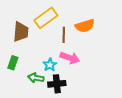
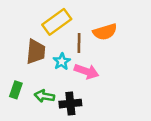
brown trapezoid: (21, 32) -> (36, 52), moved
green rectangle: (13, 63) -> (16, 90), moved
cyan star: (50, 65) -> (62, 61), moved

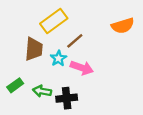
orange semicircle: (105, 32) -> (123, 26), moved
brown line: (79, 43) -> (75, 41), turned 48
green rectangle: (16, 90) -> (15, 85), turned 35

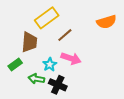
cyan star: (58, 58) -> (50, 65), moved
green rectangle: (15, 85) -> (15, 65), moved
black cross: (67, 98) -> (58, 85), turned 30

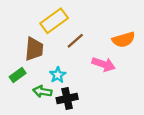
orange semicircle: (106, 22) -> (124, 40), moved
pink arrow: (71, 58) -> (104, 64), moved
black cross: (58, 85) -> (67, 98), turned -36

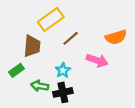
cyan star: (58, 75) -> (63, 70), moved

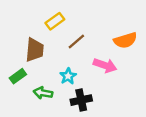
yellow rectangle: (51, 19) -> (55, 21), size x0.7
black cross: (63, 92) -> (81, 100), moved

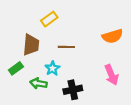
brown line: (76, 42) -> (66, 47), moved, turned 42
pink arrow: (105, 65) -> (111, 75), moved, turned 48
cyan star: (68, 76) -> (52, 68), moved

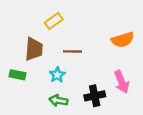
green rectangle: (16, 68) -> (18, 75), turned 48
green arrow: (39, 83) -> (58, 101), moved
black cross: (73, 90) -> (95, 96), moved

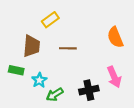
orange semicircle: (123, 40) -> (115, 37), turned 85
cyan star: (57, 75) -> (39, 80), moved
green arrow: (58, 101) -> (55, 95), turned -42

